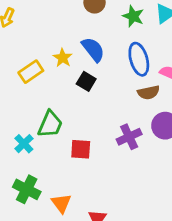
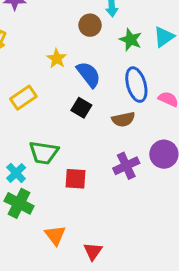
yellow star: (63, 58) -> (57, 58), moved
brown semicircle: (148, 92) -> (123, 119), moved
green trapezoid: (50, 124) -> (44, 153), turned 76
green cross: (27, 189) -> (19, 203), moved

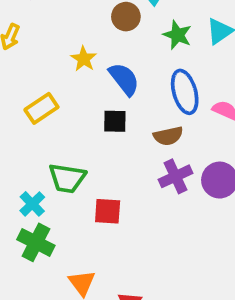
black square: (81, 108) -> (115, 121), turned -30
purple cross: (126, 166) -> (175, 176), moved

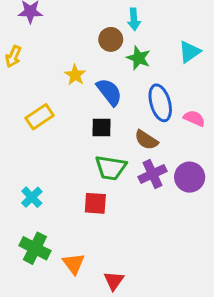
green star: (177, 35) -> (139, 58), moved
brown semicircle: (168, 136) -> (146, 140), turned 45
green trapezoid: (67, 178) -> (111, 168), moved
green cross: (36, 242) -> (35, 248), moved

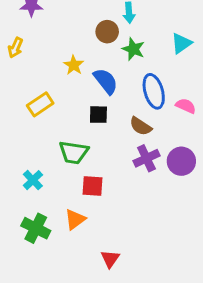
green trapezoid: (111, 168) -> (74, 152), moved
orange triangle: (74, 264) -> (75, 219), moved, turned 30

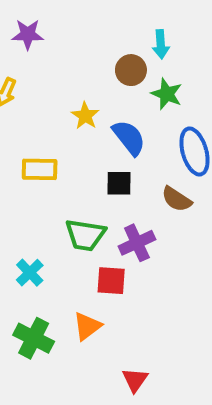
yellow rectangle: (40, 104) -> (40, 169), turned 35
purple cross: (146, 158) -> (137, 243), moved

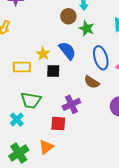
yellow star: (85, 116) -> (43, 54), moved
black square: (119, 183) -> (53, 71), moved
green trapezoid: (85, 235) -> (31, 100), moved
green cross: (34, 338) -> (19, 153), turned 30

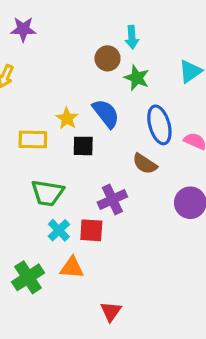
cyan cross: (17, 120) -> (59, 230), moved
orange triangle: (46, 147) -> (72, 268), turned 42

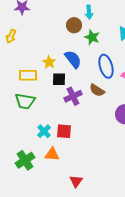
green trapezoid: (48, 193) -> (25, 101), moved
purple cross: (112, 199) -> (73, 96), moved

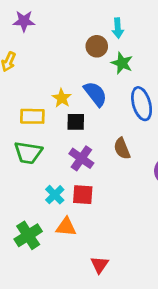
brown semicircle: (97, 90) -> (122, 148), moved, turned 35
purple cross: (73, 96) -> (81, 158), moved, turned -30

